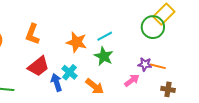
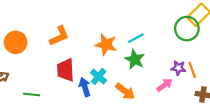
orange L-shape: (32, 34) -> (59, 36), turned -135
red trapezoid: (38, 66) -> (66, 70), turned 125
orange line: (158, 66) -> (192, 70), turned 56

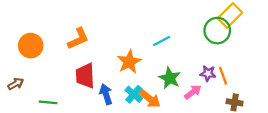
orange star: (106, 45) -> (129, 62), moved, turned 30
green star: (135, 59) -> (170, 78), moved
cyan cross: (99, 76) -> (134, 94), moved

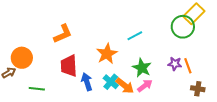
orange circle: (31, 46) -> (22, 58), moved
pink arrow: (193, 92) -> (145, 86), moved

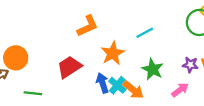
orange L-shape: (63, 34) -> (88, 26), moved
red trapezoid: (69, 66) -> (69, 67), turned 60
blue arrow: (87, 82) -> (102, 83), moved
pink arrow: (145, 86) -> (180, 90), moved

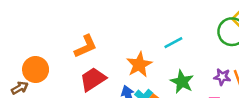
orange L-shape: (88, 26) -> (86, 46), moved

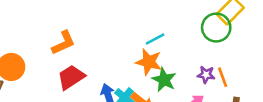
orange star: (139, 65) -> (149, 62), moved, turned -30

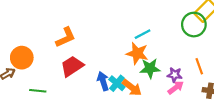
purple star: (206, 75) -> (175, 75), moved
green star: (164, 80) -> (150, 68), turned -30

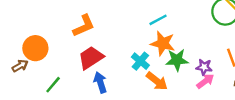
cyan line: (143, 34) -> (158, 20), moved
blue arrow: (103, 81) -> (100, 82), moved
cyan cross: (117, 83) -> (140, 61), moved
green line: (38, 91) -> (53, 85), turned -56

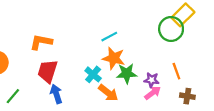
orange L-shape: (84, 26) -> (41, 42), turned -145
red trapezoid: (91, 58) -> (48, 71), turned -40

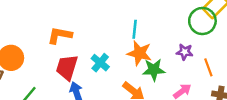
cyan line: (109, 37) -> (135, 29), turned -56
cyan cross: (93, 74) -> (100, 63), moved
purple star: (152, 80) -> (185, 52), moved

